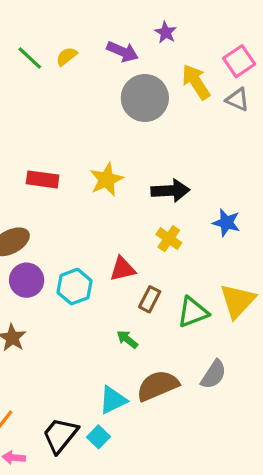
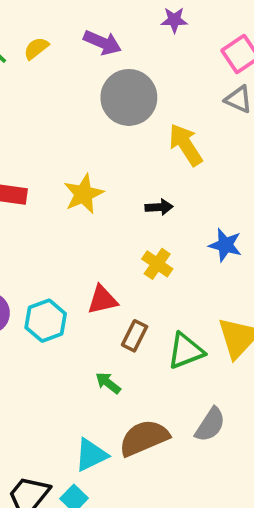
purple star: (166, 32) -> (174, 20), moved, turned -30
yellow arrow: (196, 82) -> (186, 145), moved
black arrow: (170, 191) -> (159, 207), size x0.6

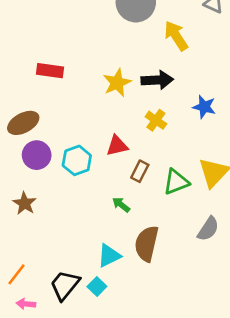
yellow star: (83, 194) -> (117, 83), moved
black arrow: (159, 207) -> (157, 80), size x1.6
gray semicircle: (210, 425) -> (208, 229), moved
brown semicircle: (144, 438) -> (147, 244), turned -54

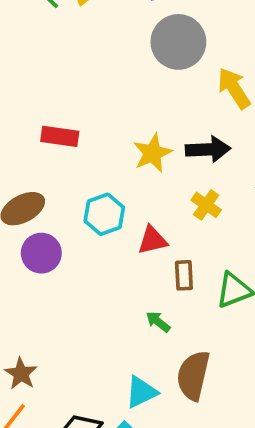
cyan hexagon: (77, 160) -> (104, 214), moved
brown rectangle: (140, 171) -> (184, 275), turned -30
brown star: (25, 203) -> (21, 374), moved

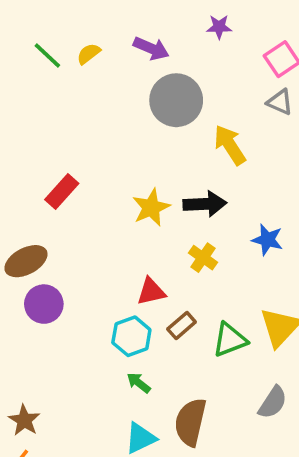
red rectangle: (60, 136) -> (62, 191), turned -56
cyan hexagon: (104, 214) -> (131, 336), moved
brown rectangle: (184, 275) -> (182, 326), turned 52
green arrow: (158, 322) -> (139, 383), moved

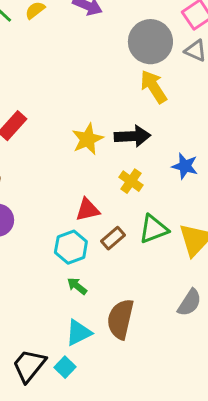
gray circle: (176, 100) -> (150, 42), moved
green triangle: (230, 340) -> (153, 229), moved

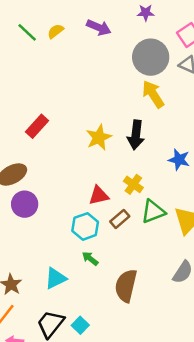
black arrow: (132, 136) -> (136, 135), turned 100
yellow cross: (131, 181) -> (133, 184), moved
cyan triangle: (78, 333) -> (55, 278), moved

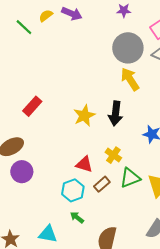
purple arrow: (99, 27) -> (72, 14), moved
yellow semicircle: (55, 31) -> (46, 16), moved
red triangle: (99, 195) -> (84, 164), turned 30
cyan triangle: (55, 278) -> (48, 234), turned 36

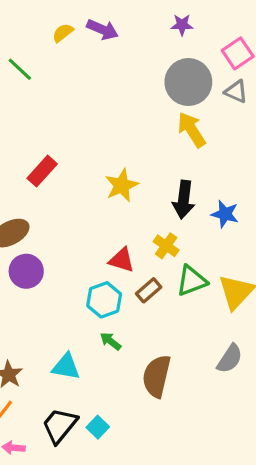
green line: (24, 27) -> (20, 69), moved
black arrow: (115, 113) -> (184, 200), moved

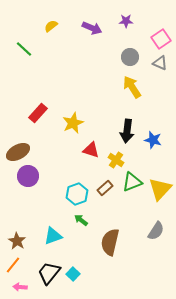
purple arrow: (103, 30) -> (92, 28), moved
gray circle: (188, 82) -> (130, 57), size x0.6
yellow star: (122, 185) -> (73, 123), moved
red triangle: (122, 260) -> (91, 150), moved
cyan triangle: (66, 367) -> (53, 236), turned -30

